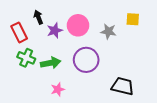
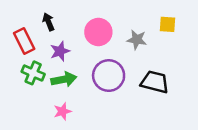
purple star: (55, 30) -> (60, 51), moved
black trapezoid: (123, 86) -> (155, 82), moved
pink star: (58, 89) -> (63, 111), moved

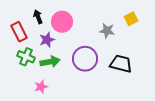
yellow square: (167, 24) -> (131, 19), turned -32
pink circle: (98, 32) -> (62, 22), moved
pink star: (63, 111) -> (41, 87), moved

